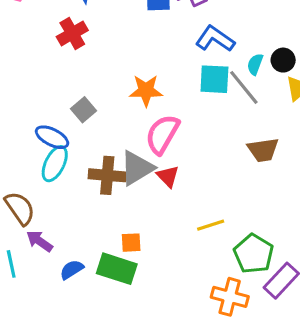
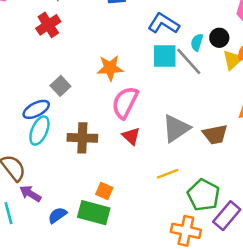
blue ellipse: (52, 137) -> (36, 109), turned -52
brown trapezoid: (263, 150) -> (215, 134), moved
gray triangle: (137, 168) -> (176, 128), moved
orange square: (131, 243) -> (104, 191), turned 30

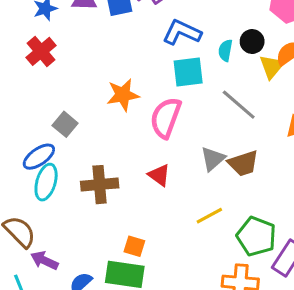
gray line: (189, 61) -> (239, 105), moved
pink semicircle: (125, 103) -> (166, 118), moved
gray triangle: (176, 128) -> (213, 159), size x0.7
brown trapezoid: (215, 134) -> (243, 163), moved

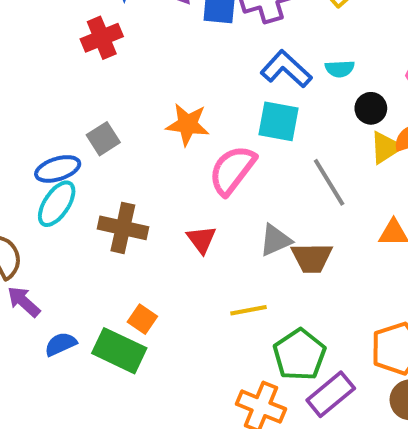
cyan semicircle: (225, 50) -> (340, 69), moved, turned -120

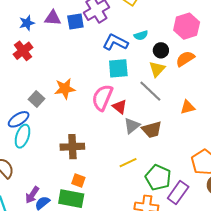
orange star: (188, 124) -> (65, 89), moved
yellow triangle: (386, 147) -> (157, 69), moved
brown cross: (123, 228) -> (72, 147), moved
red triangle: (201, 240) -> (120, 107), moved
purple arrow: (24, 302) -> (32, 195), moved, turned -84

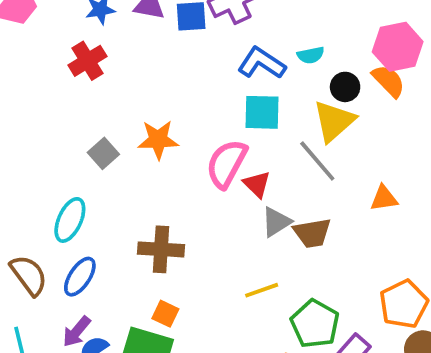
orange semicircle: (185, 59) -> (388, 81), moved, turned 72
yellow triangle: (157, 69) -> (334, 121), size x1.4
blue ellipse: (19, 119) -> (80, 277), moved, turned -30

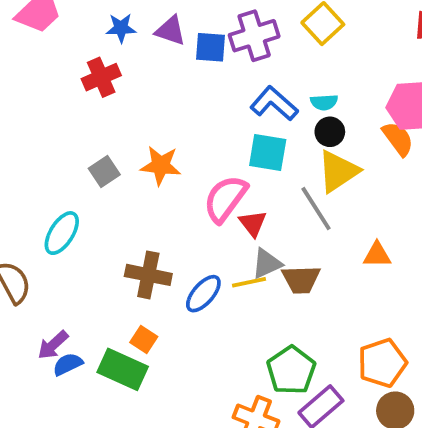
black circle: (345, 87) -> (330, 132), moved
blue ellipse: (80, 277) -> (203, 294), moved
yellow line: (262, 290) -> (249, 282), moved

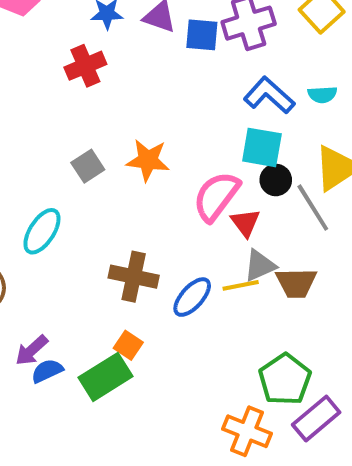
black circle: (330, 132) -> (276, 180), moved
green rectangle: (123, 369) -> (105, 377), turned -57

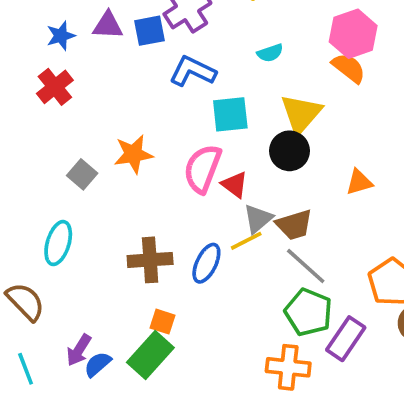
blue L-shape: (269, 95) -> (193, 71), moved
black circle: (276, 180) -> (289, 151), moved, size x1.4
gray line: (313, 208) -> (306, 266), moved

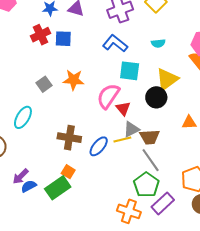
blue square: (150, 31) -> (63, 39), moved

